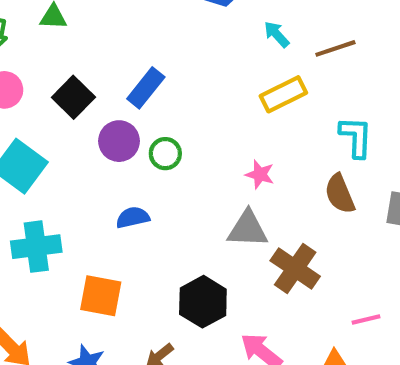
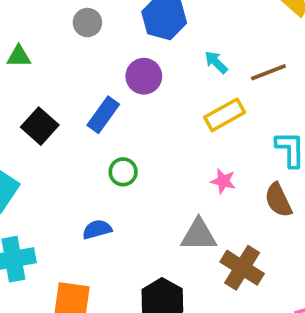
purple circle: (119, 141) -> (144, 76), moved
pink star: (260, 174) -> (223, 181), moved

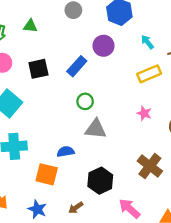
black square: (40, 126) -> (38, 69), turned 30
blue semicircle: (97, 229) -> (66, 152), moved
gray triangle: (199, 235) -> (96, 129), moved

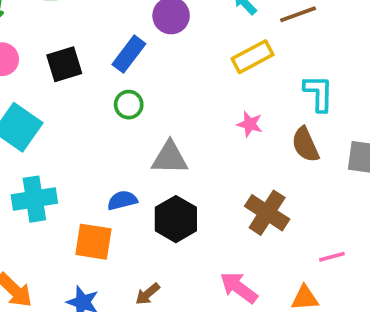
green circle: (85, 101) -> (129, 105), moved
black hexagon: (100, 181) -> (176, 219), moved

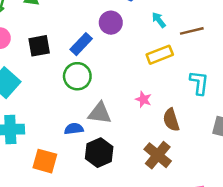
green circle: (129, 105) -> (77, 76), size x1.5
pink star: (250, 124) -> (143, 99), moved
brown semicircle: (305, 145) -> (171, 120), moved
blue semicircle: (122, 200) -> (74, 129), moved

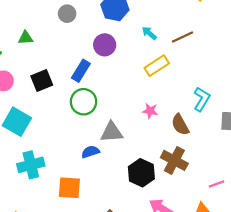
cyan L-shape: (199, 83) -> (202, 99), moved, turned 35
black hexagon: (99, 153) -> (141, 173), moved

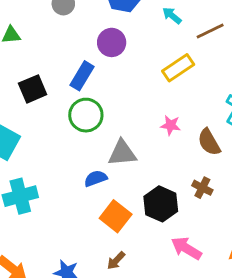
cyan arrow: (149, 33) -> (172, 16), moved
brown cross: (174, 160) -> (202, 188), size x0.6
orange square: (69, 188) -> (116, 216), moved, turned 35

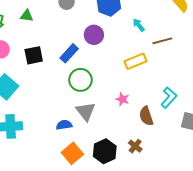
green circle: (86, 115) -> (81, 80), moved
gray triangle: (122, 153) -> (86, 111), turned 45

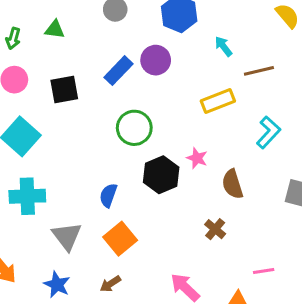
blue rectangle: (69, 53) -> (119, 71), moved
cyan L-shape: (169, 98) -> (268, 132), moved
gray triangle: (86, 111) -> (67, 236), moved
blue semicircle: (64, 125) -> (108, 195), turned -63
black hexagon: (105, 151) -> (161, 175), moved

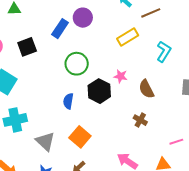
blue semicircle: (108, 195) -> (68, 101), moved

